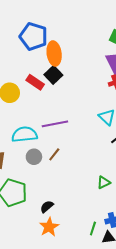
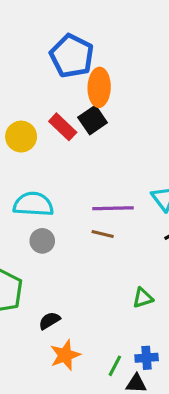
purple line: (55, 124) -> (113, 208), moved
brown line: (54, 154) -> (103, 234), moved, turned 56
orange star: (49, 227) -> (65, 355), moved

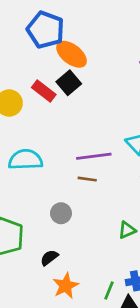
orange ellipse: (99, 87) -> (71, 54), turned -48
gray circle: (42, 241) -> (61, 213), moved

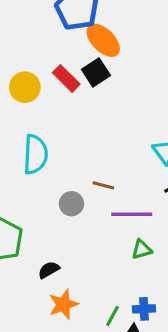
purple line: (94, 156) -> (132, 214), moved
cyan semicircle: (25, 160) -> (35, 154), turned 88
gray circle: (61, 213) -> (71, 204), moved

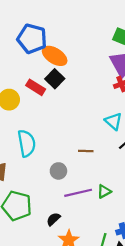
brown line: (103, 185) -> (86, 151), moved
purple line: (132, 214) -> (78, 193), moved
green triangle: (142, 249) -> (104, 191), moved

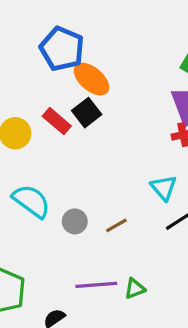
cyan semicircle: (27, 143) -> (31, 201), turned -52
brown line: (86, 151) -> (116, 225), turned -40
gray circle: (58, 171) -> (75, 221), moved

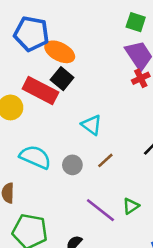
red rectangle: (57, 121) -> (40, 91), size x1.5
cyan triangle: (164, 188) -> (92, 125), moved
purple line: (96, 285) -> (100, 210), turned 56

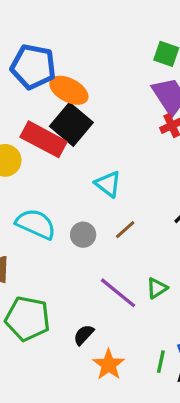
black square: (62, 79) -> (71, 124), size x1.4

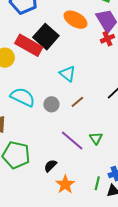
orange ellipse: (69, 90) -> (75, 20), moved
green triangle: (157, 288) -> (96, 138), turned -32

